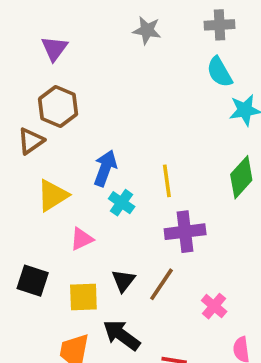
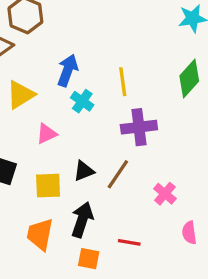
black triangle: (123, 281) -> (84, 171), turned 30
black arrow: (122, 335) -> (82, 220), turned 72

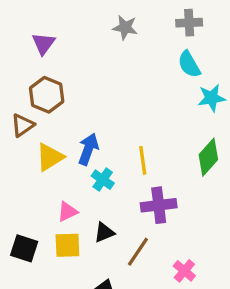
yellow triangle: (21, 95) -> (50, 157), moved
black triangle: (84, 171) -> (104, 232), moved
yellow square: (48, 186) -> (67, 245), moved

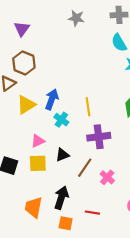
pink cross: (184, 271) -> (107, 177), moved

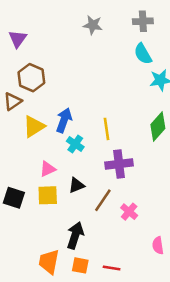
purple triangle: (22, 29) -> (18, 39), moved
orange trapezoid: (34, 207) -> (49, 262), moved
red line: (92, 213) -> (112, 268), moved

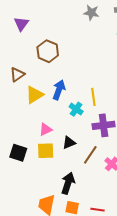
gray star: (93, 25) -> (91, 13), moved
brown hexagon: (31, 78) -> (48, 51), moved
cyan cross: (75, 144) -> (76, 109), moved

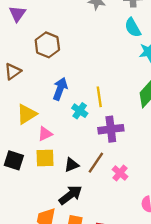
yellow triangle: (34, 95) -> (27, 114), moved
black triangle: (69, 143) -> (72, 165), moved
black arrow: (68, 183) -> (70, 195), turned 35

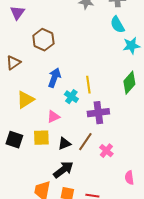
pink triangle: (45, 134) -> (53, 117), moved

